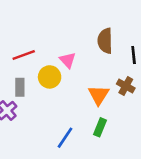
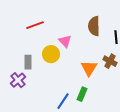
red line: (24, 55) -> (35, 25), moved
green rectangle: (100, 127) -> (82, 94), moved

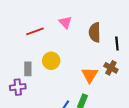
pink triangle: (65, 41) -> (65, 22), moved
purple cross: (18, 80) -> (18, 87), turned 35

